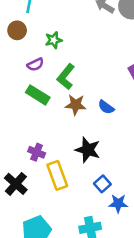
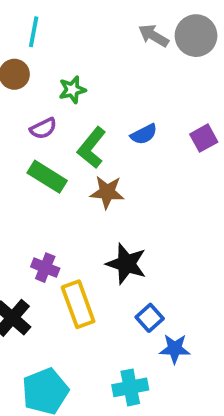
blue semicircle: (106, 107) -> (144, 134), moved, turned -63

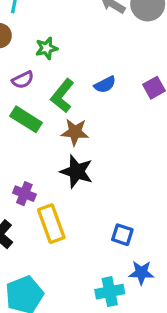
black star: (126, 264) -> (77, 171), moved
blue square: (150, 318) -> (122, 235), moved, turned -30
blue star: (175, 349) -> (141, 273), moved
cyan cross: (130, 387) -> (110, 292), moved

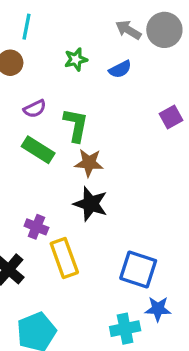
green star: (47, 48) -> (76, 59), moved
blue semicircle: (105, 85) -> (120, 69), moved
green L-shape: (62, 96) -> (76, 125), turned 152
blue square: (122, 235) -> (138, 270), size x1.6

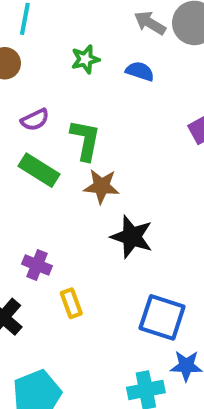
blue semicircle: (120, 69) -> (140, 71), turned -135
black star: (91, 204) -> (132, 237), moved
yellow rectangle: (64, 258) -> (71, 303), size x0.6

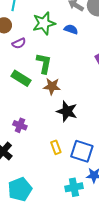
green star: (85, 59) -> (44, 23), size x1.6
purple semicircle: (35, 120) -> (19, 43), moved
yellow rectangle: (71, 303) -> (56, 147), moved

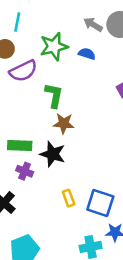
purple semicircle: (19, 43) -> (23, 71), size x1.6
green rectangle: (21, 78) -> (20, 145), moved, turned -30
black star: (67, 111) -> (53, 154), moved

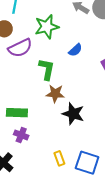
blue semicircle: (87, 54) -> (75, 50), moved, turned 120
black star: (53, 154) -> (73, 114), moved

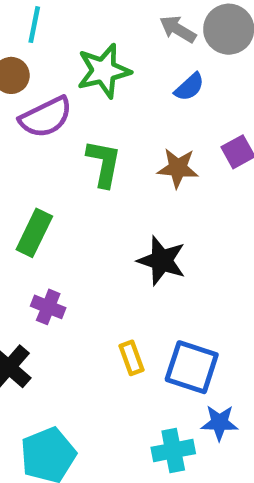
blue semicircle: (75, 50) -> (189, 87), moved
brown star: (55, 94) -> (178, 168), moved
green rectangle: (17, 113) -> (34, 233), moved, turned -66

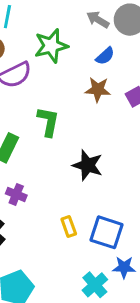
green L-shape: (104, 163) -> (48, 122), moved
brown star: (178, 168) -> (98, 89), moved
cyan cross: (173, 450) -> (95, 285), turned -30

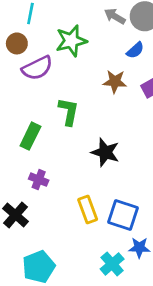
blue semicircle: (105, 56) -> (135, 50), moved
yellow rectangle: (69, 226) -> (88, 210), size x1.4

